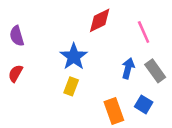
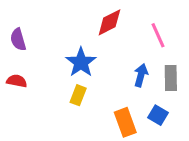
gray rectangle: (155, 71) -> (171, 78), turned 35
red semicircle: (15, 73) -> (17, 81), turned 72

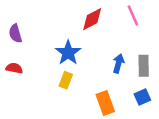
pink line: (158, 35) -> (133, 16), moved
blue square: (158, 115) -> (142, 97), moved, turned 35

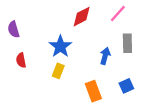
pink line: (133, 16) -> (118, 13), turned 66
gray rectangle: (144, 66) -> (127, 43), moved
red semicircle: (14, 68) -> (21, 60), moved, turned -112

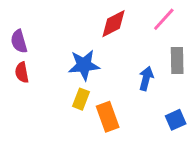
blue star: (60, 46) -> (84, 65), turned 30
red semicircle: (21, 60) -> (22, 72), moved
orange rectangle: (93, 91) -> (108, 117), moved

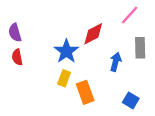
red diamond: (114, 24) -> (93, 34), moved
blue star: (84, 65) -> (66, 51), turned -30
blue square: (176, 120) -> (131, 100), moved, turned -35

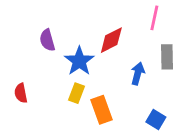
pink line: (130, 15) -> (154, 18), turned -30
purple semicircle: (15, 33) -> (47, 40), moved
red semicircle: (17, 57) -> (21, 93), moved

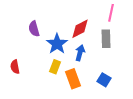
gray rectangle: (167, 57) -> (106, 39), moved
blue arrow: (138, 74) -> (80, 53), moved
blue square: (156, 120) -> (104, 80), moved

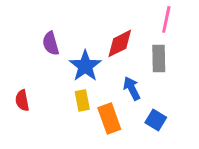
blue arrow: (80, 53) -> (132, 88), moved, turned -42
yellow rectangle: (55, 67) -> (82, 100), turned -32

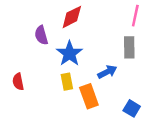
red diamond: (120, 43) -> (72, 17), moved
blue arrow: (132, 88) -> (107, 72), turned 90
blue square: (156, 120) -> (132, 108), moved

